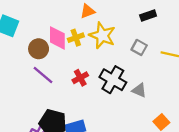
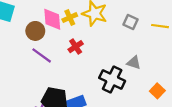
red cross: (80, 78) -> (76, 47), moved
black cross: (113, 80) -> (112, 79), moved

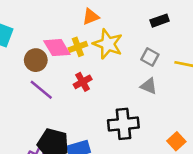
pink diamond: (52, 19) -> (57, 48), turned -30
gray triangle: (134, 63) -> (149, 86), moved
black cross: (112, 79) -> (123, 124), turned -35

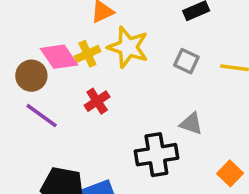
gray triangle: (149, 86) -> (191, 124), moved

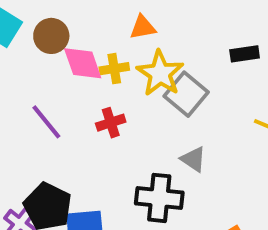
gray square: (186, 61) -> (186, 94), moved, size x1.5
brown circle: (31, 76) -> (51, 36), moved
gray triangle: (191, 124) -> (193, 159), moved

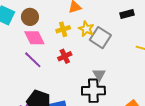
pink diamond: (83, 63) -> (34, 38), moved
yellow star: (160, 73) -> (86, 29), size x0.7
gray triangle: (193, 159) -> (99, 75), moved, turned 32

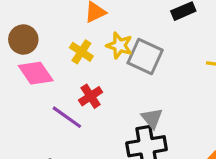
yellow cross: (63, 29) -> (81, 52), turned -32
purple line: (33, 60) -> (67, 117), moved

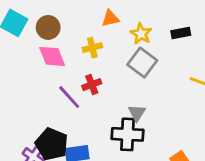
yellow star: (119, 45) -> (141, 34), moved
yellow cross: (81, 52) -> (92, 48), turned 30

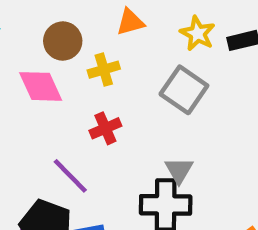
brown circle: (48, 27) -> (63, 41), moved
yellow star: (141, 34) -> (197, 33), moved
purple line: (69, 97) -> (70, 176), moved

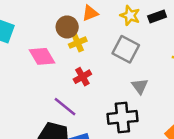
brown circle: (63, 41) -> (67, 27), moved
gray triangle: (179, 170) -> (140, 86), moved

